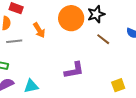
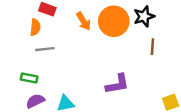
orange arrow: (39, 30) -> (84, 21), moved
brown line: (103, 39) -> (152, 47), turned 56

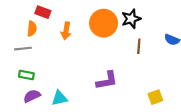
orange arrow: (84, 21) -> (66, 31), moved, turned 42
gray line: (45, 49) -> (23, 49), moved

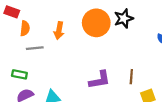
red rectangle: (43, 12) -> (12, 12), moved
brown line: (139, 46) -> (131, 77), moved
gray line: (23, 49) -> (35, 48), moved

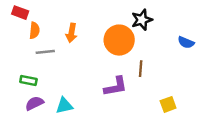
orange circle: (96, 23) -> (119, 40), moved
brown line: (131, 77) -> (141, 69), moved

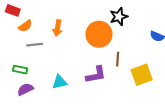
orange semicircle: (34, 30) -> (25, 26), turned 48
yellow square: (168, 104) -> (142, 75), moved, size x1.5
cyan triangle: (64, 106) -> (60, 82), moved

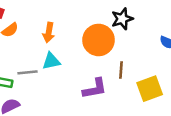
gray line: (35, 45) -> (27, 72), moved
cyan triangle: (60, 82) -> (51, 61), moved

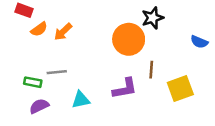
orange arrow: (49, 33) -> (63, 32), moved, turned 36
cyan triangle: (51, 61) -> (81, 100), moved

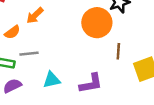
orange semicircle: (39, 29) -> (12, 32), moved
purple L-shape: (125, 88) -> (91, 83), moved

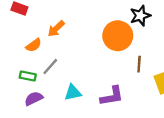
gray line: (29, 54) -> (50, 67), turned -42

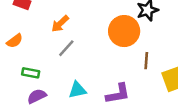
orange semicircle: (34, 45) -> (15, 41), moved
gray line: (50, 67) -> (66, 48), moved

